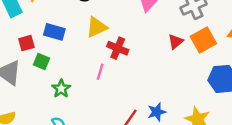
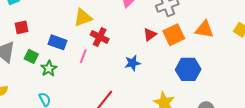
blue rectangle: (54, 32) -> (58, 42), moved
green square: (42, 62) -> (31, 56), moved
blue star: (157, 112) -> (133, 63), moved

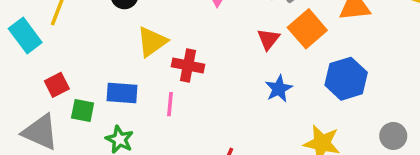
green square: (31, 56) -> (83, 111), moved
blue star: (133, 63) -> (279, 89), moved

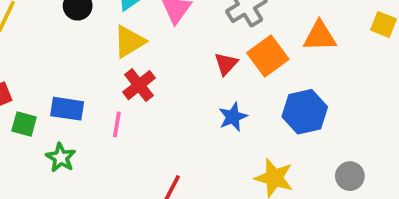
yellow triangle: (152, 42) -> (129, 42), moved
red cross: (188, 66) -> (139, 85), turned 36

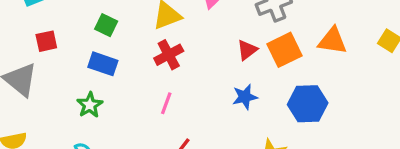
green square: (24, 124) -> (106, 25), moved
pink line: (117, 124) -> (166, 103), moved

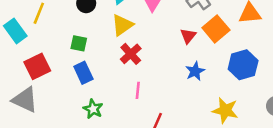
red square: (46, 41) -> (37, 66), size x1.5
blue rectangle: (103, 64) -> (83, 73), turned 60
green star: (90, 105) -> (93, 109), moved

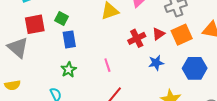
green square: (79, 43) -> (62, 18), moved
red cross: (131, 54) -> (137, 38), moved
pink line: (138, 90) -> (107, 65), turned -40

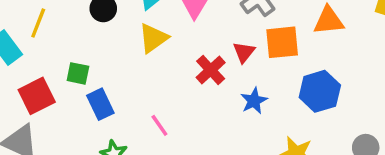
orange square: (182, 35) -> (282, 42), turned 35
pink line: (107, 65) -> (159, 125), moved

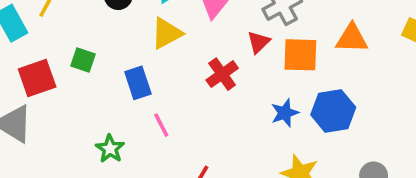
red triangle: (244, 52) -> (259, 42), moved
blue star: (254, 101) -> (285, 113), moved
blue rectangle: (100, 104) -> (138, 83), moved

